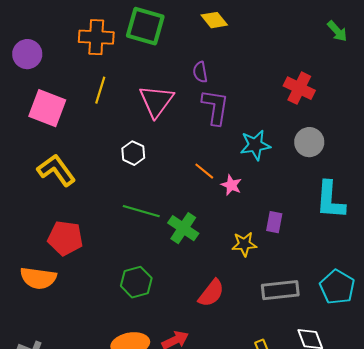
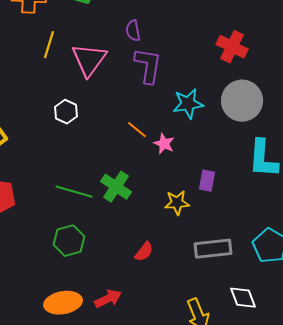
yellow line: (100, 90) -> (49, 45), moved
gray circle: (309, 142) -> (242, 101), size x1.4
green line: (141, 211) -> (74, 192), moved
red semicircle: (211, 293) -> (144, 252), size x0.7

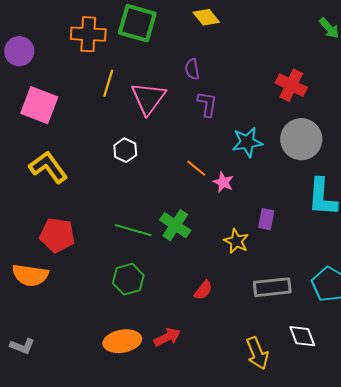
purple L-shape: (148, 66) -> (207, 104), size x0.7
yellow star: (177, 203) -> (236, 241), turned 30

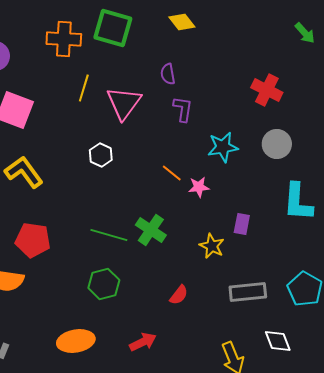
gray circle: (301, 139) -> (277, 144), size x0.7
pink star: (223, 182) -> (199, 187), turned -30
orange ellipse: (122, 341) -> (76, 341), moved

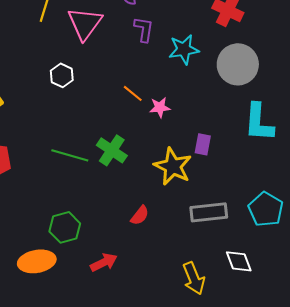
gray circle: (277, 144) -> (238, 64), size x1.4
cyan star: (223, 147) -> (184, 49), moved
yellow star: (212, 246) -> (173, 166), size x1.5
green hexagon: (104, 284) -> (65, 227), moved

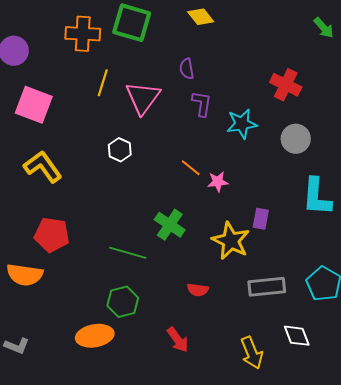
gray circle: (238, 64) -> (296, 139), size x0.7
green line: (70, 155) -> (128, 253), moved
red semicircle: (140, 215) -> (198, 290), turned 60
red arrow: (104, 262) -> (178, 340), moved, turned 80

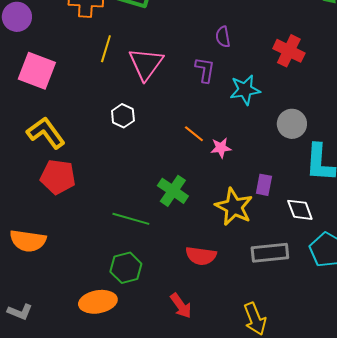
purple semicircle: (187, 69) -> (223, 37), moved
gray circle: (296, 139) -> (292, 124), moved
red pentagon: (52, 235) -> (58, 177), moved
red semicircle: (198, 290) -> (201, 256), size x1.4
white diamond: (297, 336) -> (300, 210), moved

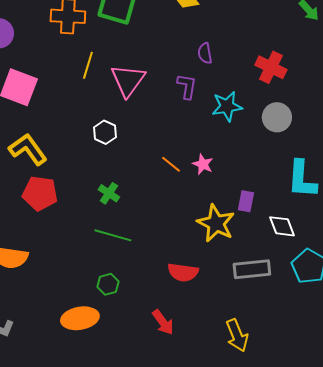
gray circle: (292, 124) -> (277, 117), moved
orange line: (194, 134) -> (171, 164), moved
pink star: (221, 148) -> (203, 164), turned 30
green cross: (173, 191) -> (109, 193), moved, size x0.7
green hexagon: (126, 268) -> (108, 284), size x0.7

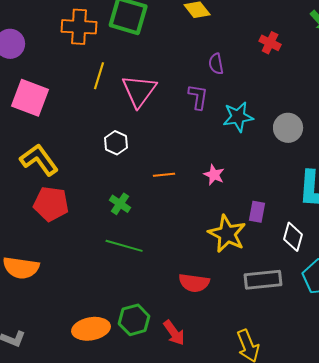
red cross: (271, 67) -> (270, 43), moved, size x0.7
orange line: (171, 164) -> (164, 175), moved, turned -45
white diamond: (282, 226) -> (293, 237), turned 36
green hexagon: (108, 284) -> (134, 320), moved, size x1.4

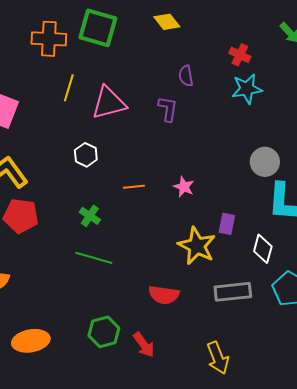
pink triangle: (139, 91) -> (109, 103), turned 39
cyan star: (238, 117) -> (247, 89), moved
gray circle: (288, 128) -> (265, 162), moved
orange ellipse: (91, 329) -> (31, 341), moved

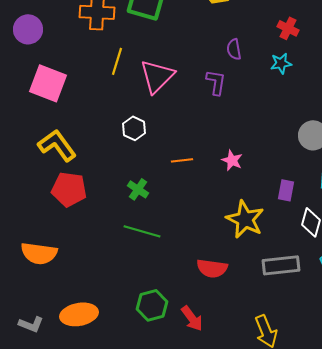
cyan star: (247, 89) -> (281, 63), moved, size x0.7
pink triangle: (109, 103) -> (157, 76), turned -30
purple rectangle: (227, 224) -> (286, 190), moved

